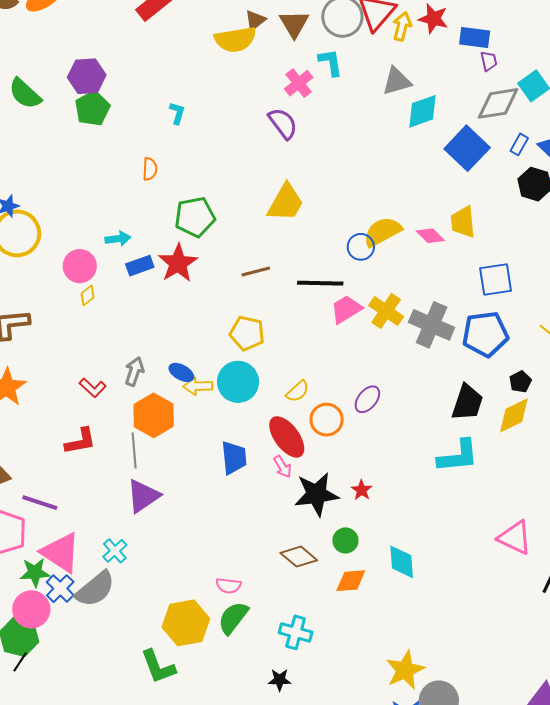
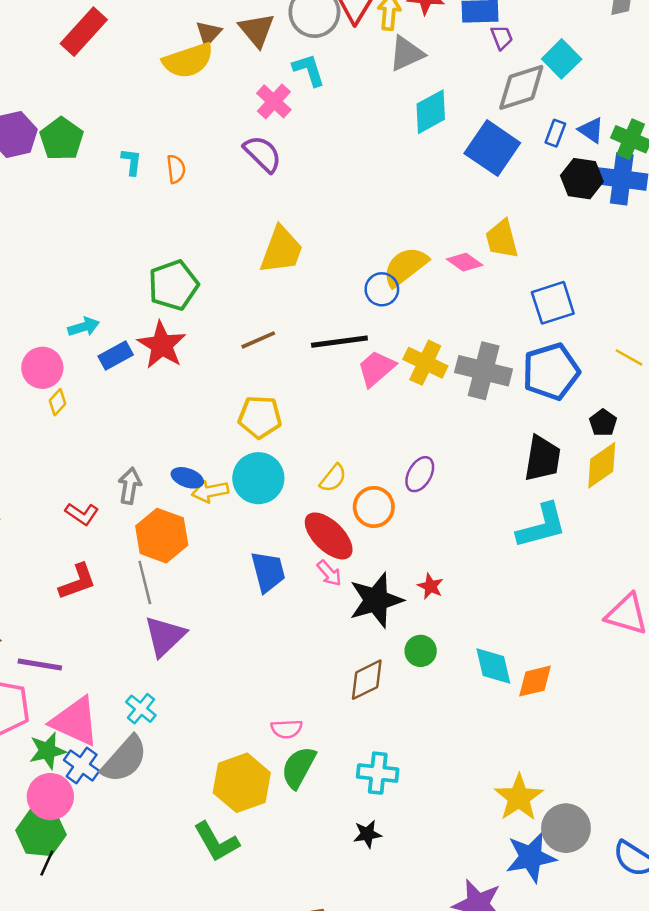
gray triangle: (397, 81) -> (406, 53), moved
green pentagon: (92, 108) -> (62, 139), moved
orange semicircle: (150, 169) -> (176, 169), moved
brown diamond: (299, 557) -> (367, 680), turned -57
orange diamond: (351, 581) -> (535, 681), moved

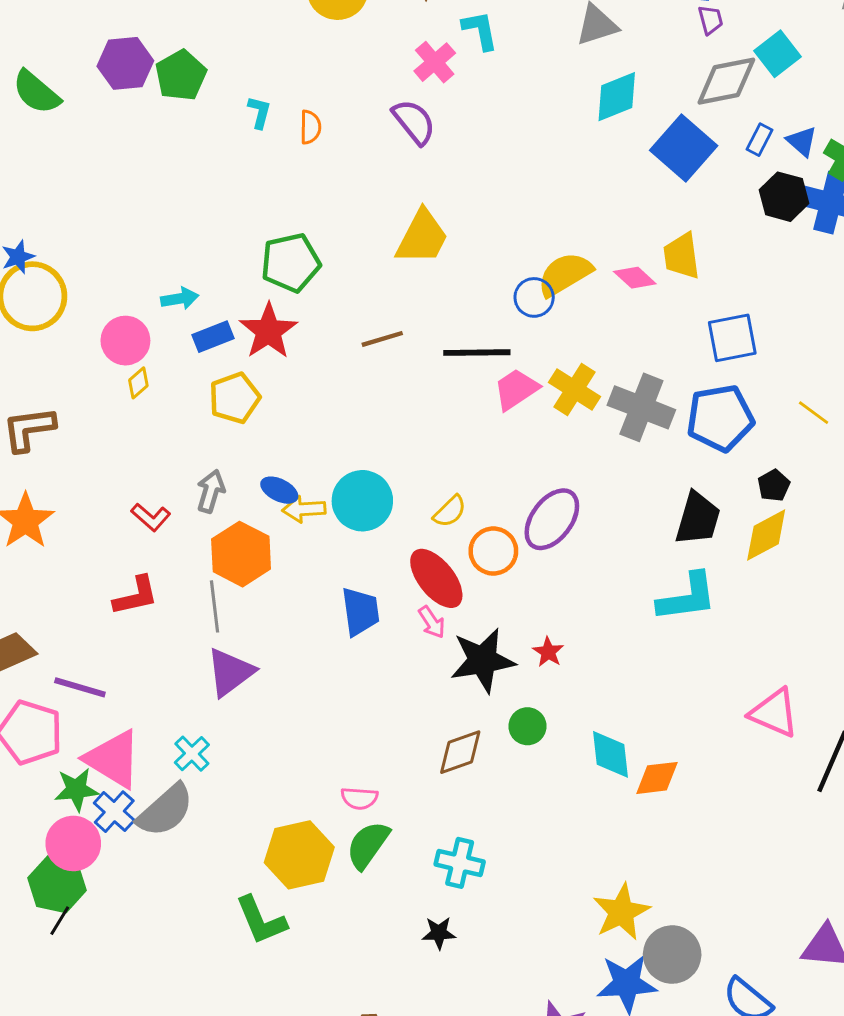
yellow pentagon: (260, 417) -> (235, 398), moved, turned -30
purple ellipse: (420, 474) -> (552, 519), size x1.5

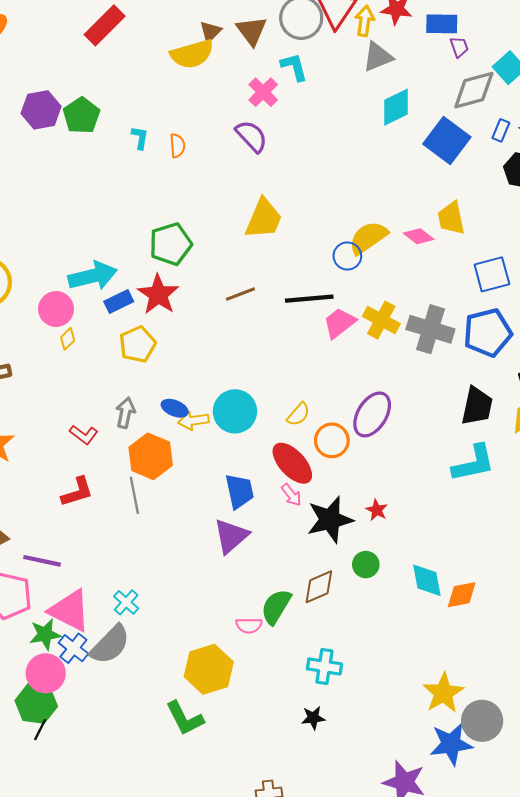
cyan arrow: (180, 299) -> (93, 276), size x1.8
purple triangle: (230, 672) -> (231, 536), moved
green semicircle: (368, 845) -> (276, 607), moved

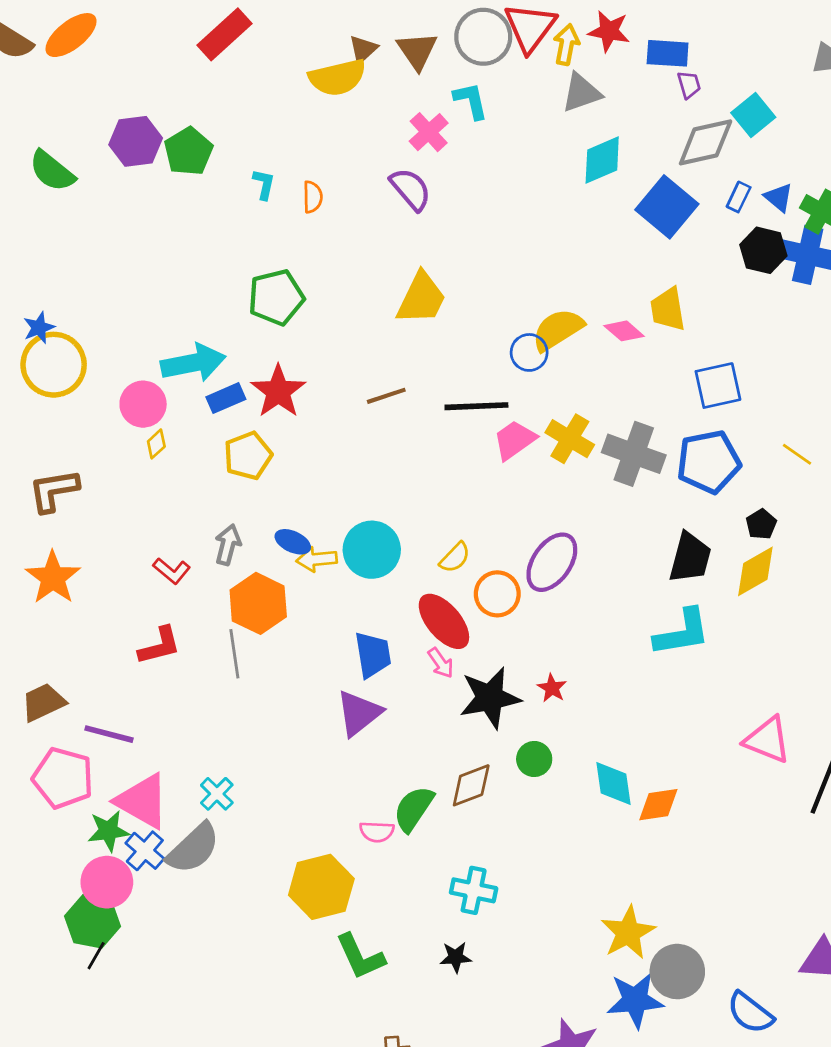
green pentagon: (171, 244) -> (276, 297), moved
green L-shape: (185, 718) -> (360, 957), moved

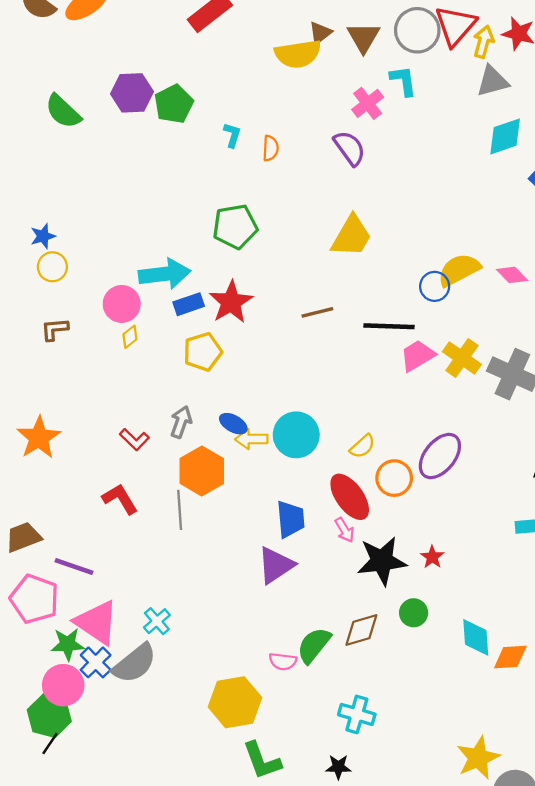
yellow circle: (54, 365) -> (52, 267), size x0.6
brown L-shape: (54, 491) -> (55, 329), moved, size x0.7
red L-shape: (160, 646) -> (120, 499), turned -111

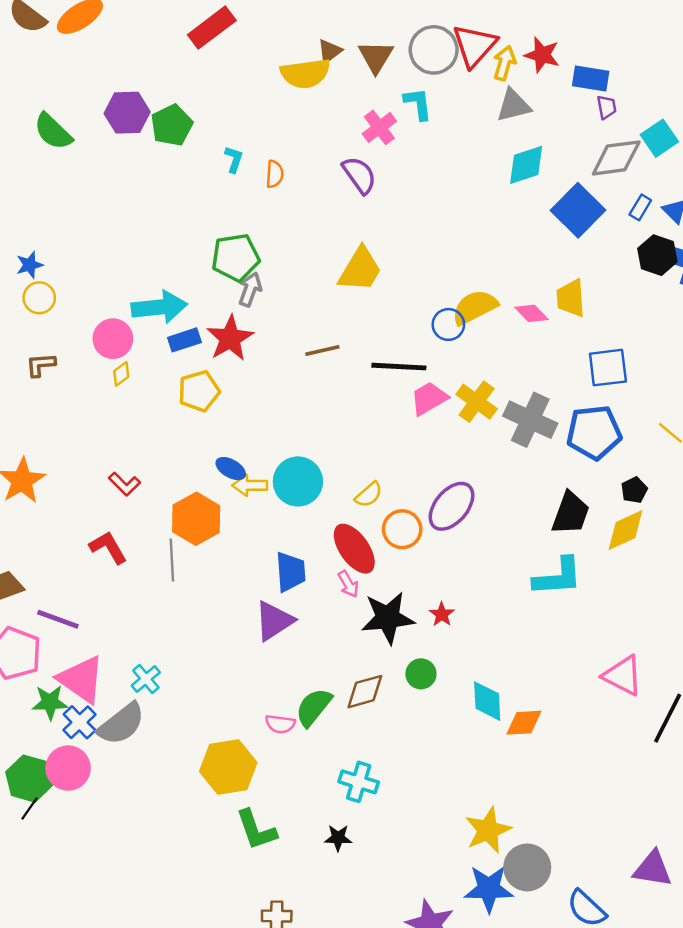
gray arrow: (181, 422) -> (250, 289), moved
pink circle: (63, 685) -> (68, 768), moved

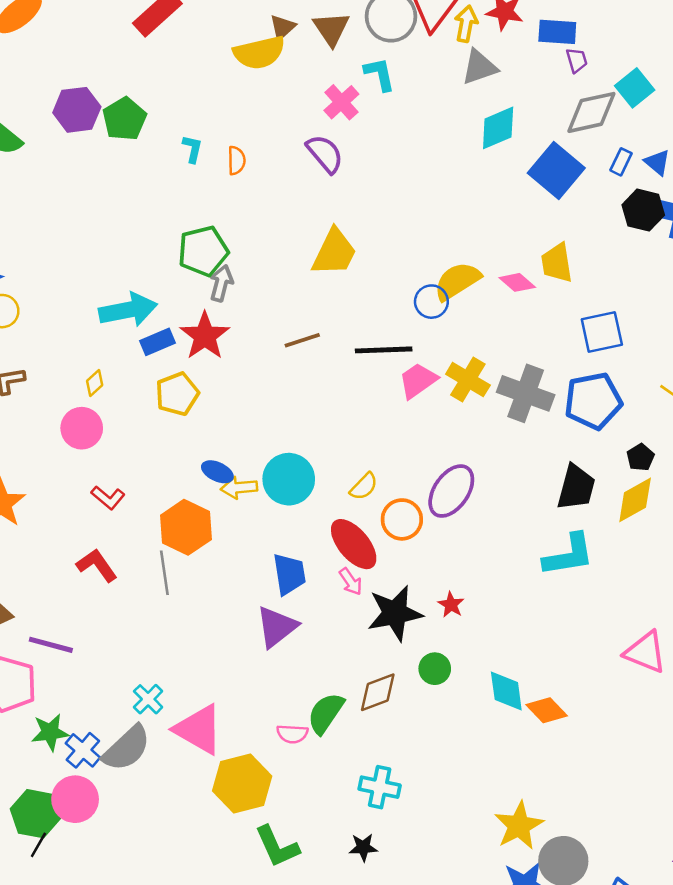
pink circle: (113, 339) -> (82, 428), moved
pink triangle: (81, 679) -> (199, 729), moved
orange diamond: (524, 723) -> (547, 710), turned 54

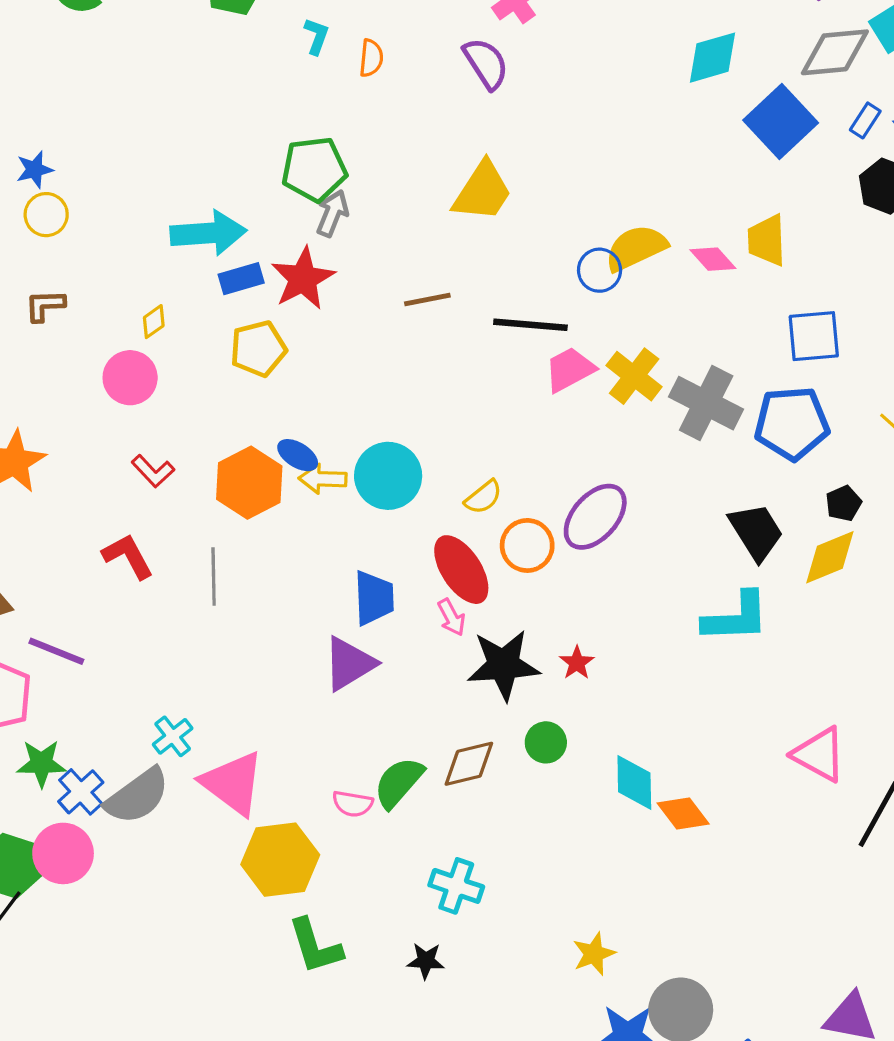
black trapezoid: (576, 487) -> (756, 532), turned -54
orange hexagon: (186, 527) -> (249, 483), moved
yellow star: (519, 826) -> (594, 954), moved, size x0.7

